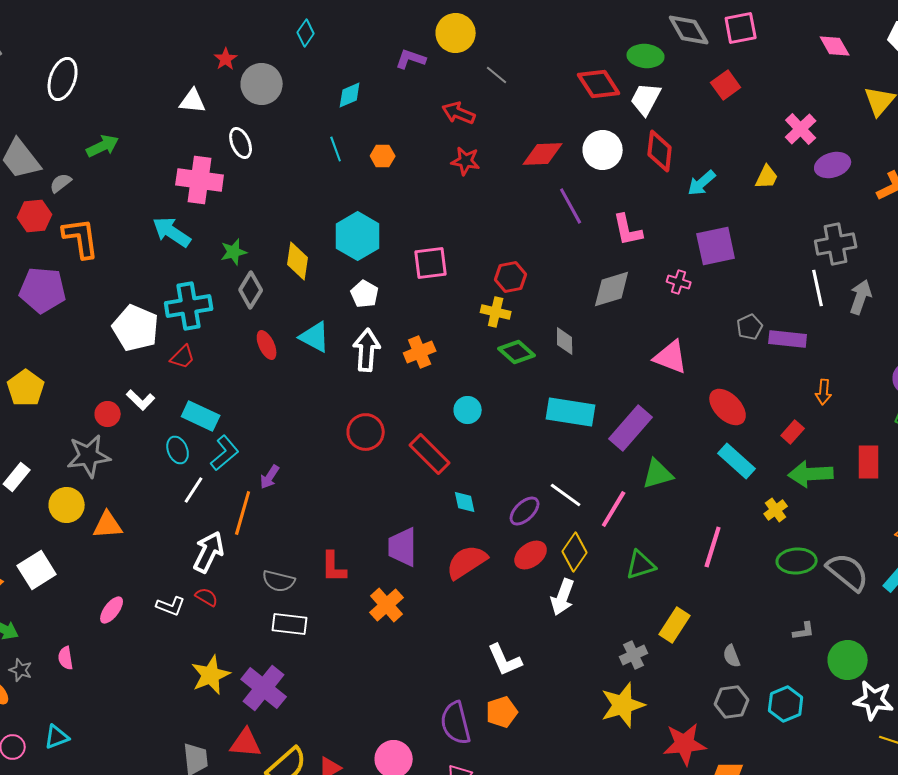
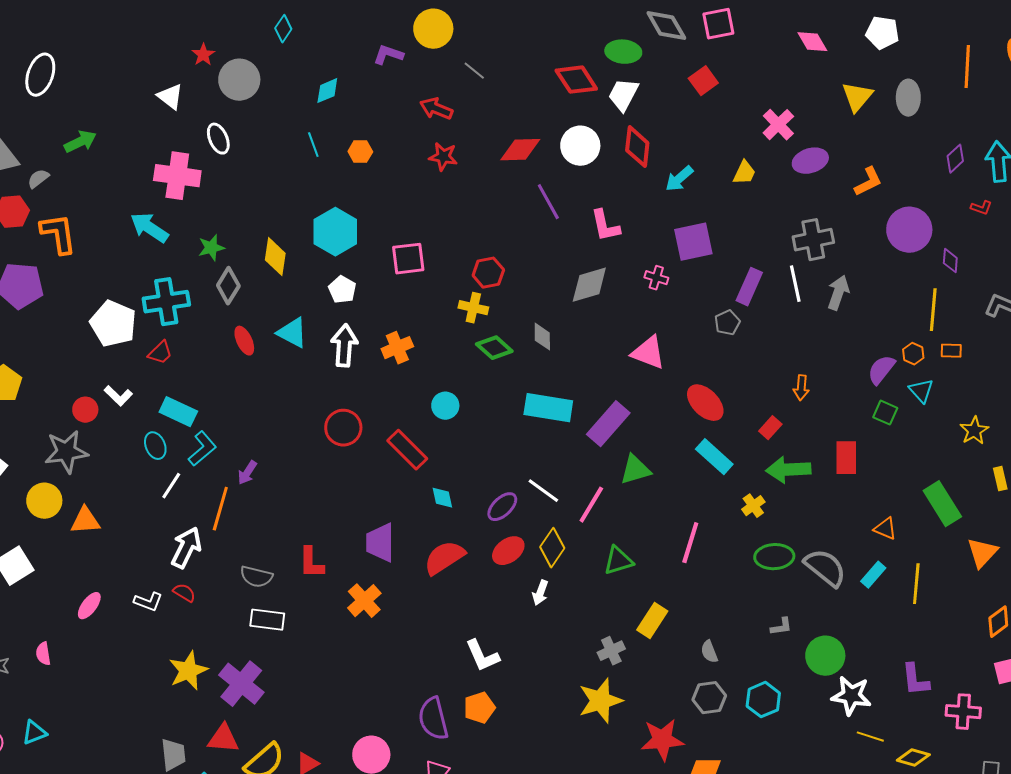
white triangle: (193, 101) -> (170, 97), turned 32
purple rectangle: (788, 339) -> (749, 287), moved, turned -72
white arrow: (563, 597) -> (540, 593), size x0.7

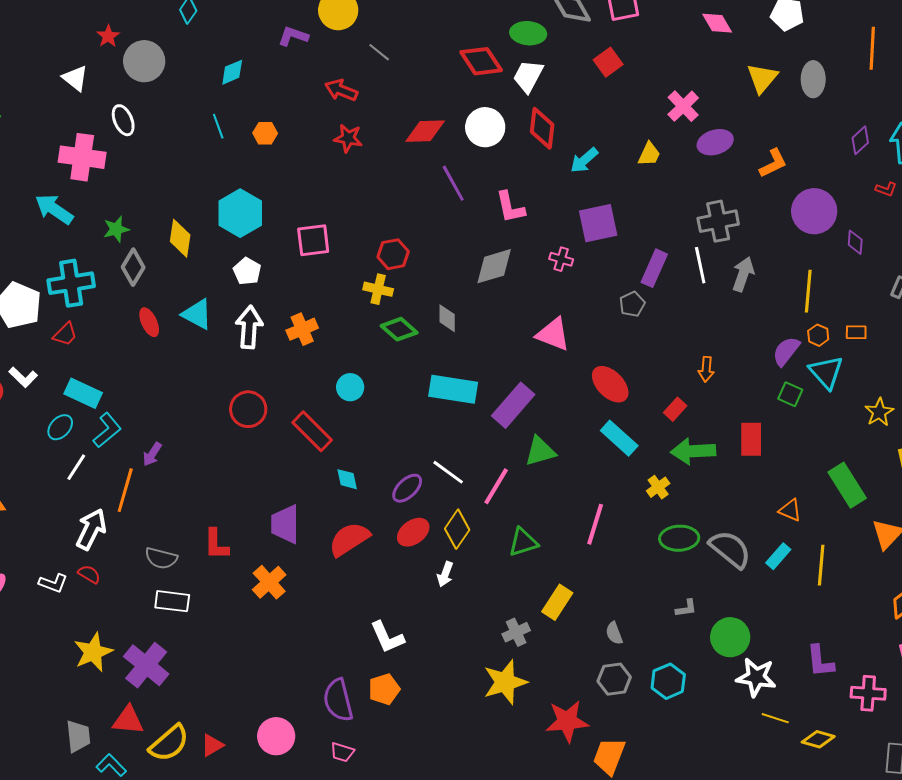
yellow line: (933, 310) -> (808, 291), moved
cyan triangle: (921, 391) -> (826, 372), size x1.4
cyan ellipse: (155, 446) -> (60, 427), turned 64

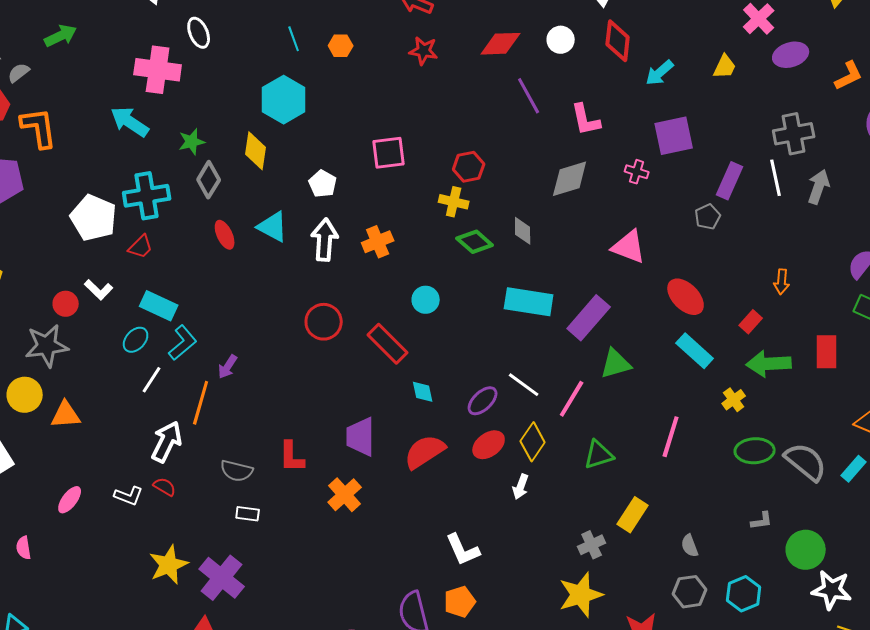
white circle: (485, 127) -> (561, 40), size x0.7
cyan hexagon: (240, 213) -> (284, 100), moved
white rectangle: (172, 601) -> (248, 514), size x0.7

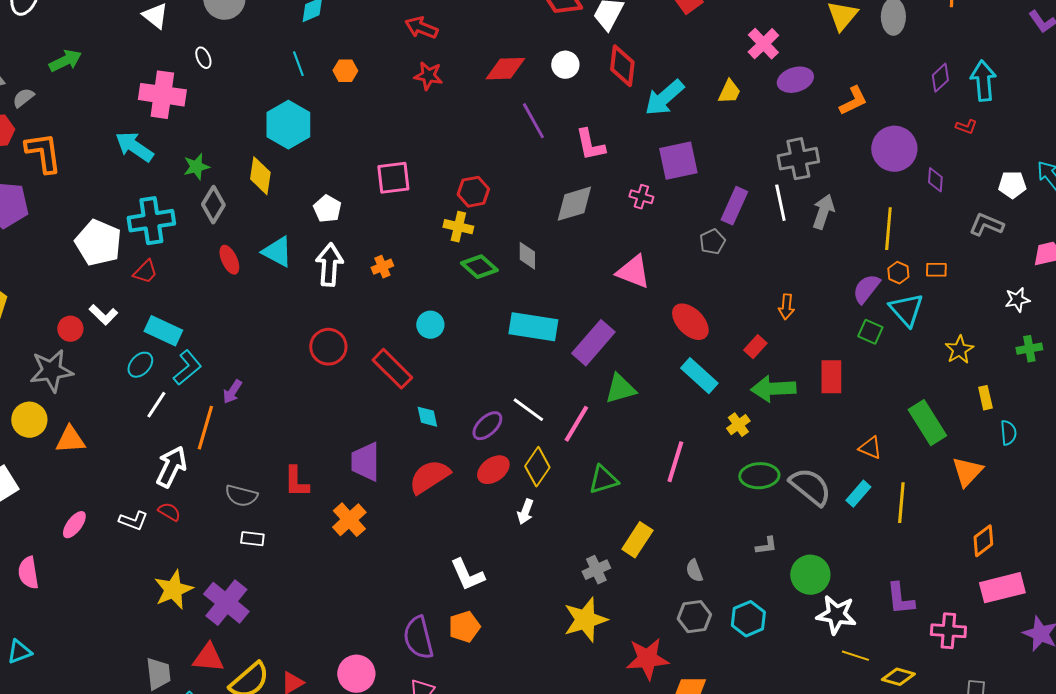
white ellipse: (199, 33) -> (203, 58), size x0.7
cyan arrow: (660, 73) -> (664, 98), size x1.4
orange cross: (378, 242) -> (382, 267), size x0.7
pink semicircle: (24, 548) -> (28, 573), size x1.4

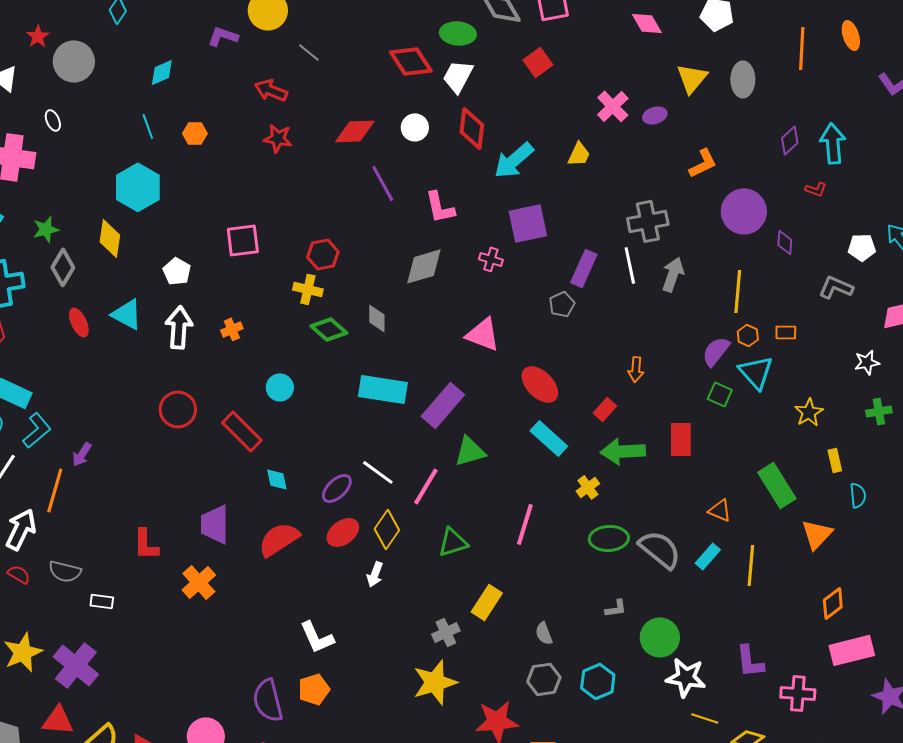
purple ellipse: (795, 80) -> (655, 115), moved, size x0.7
gray semicircle: (241, 496) -> (65, 571), moved

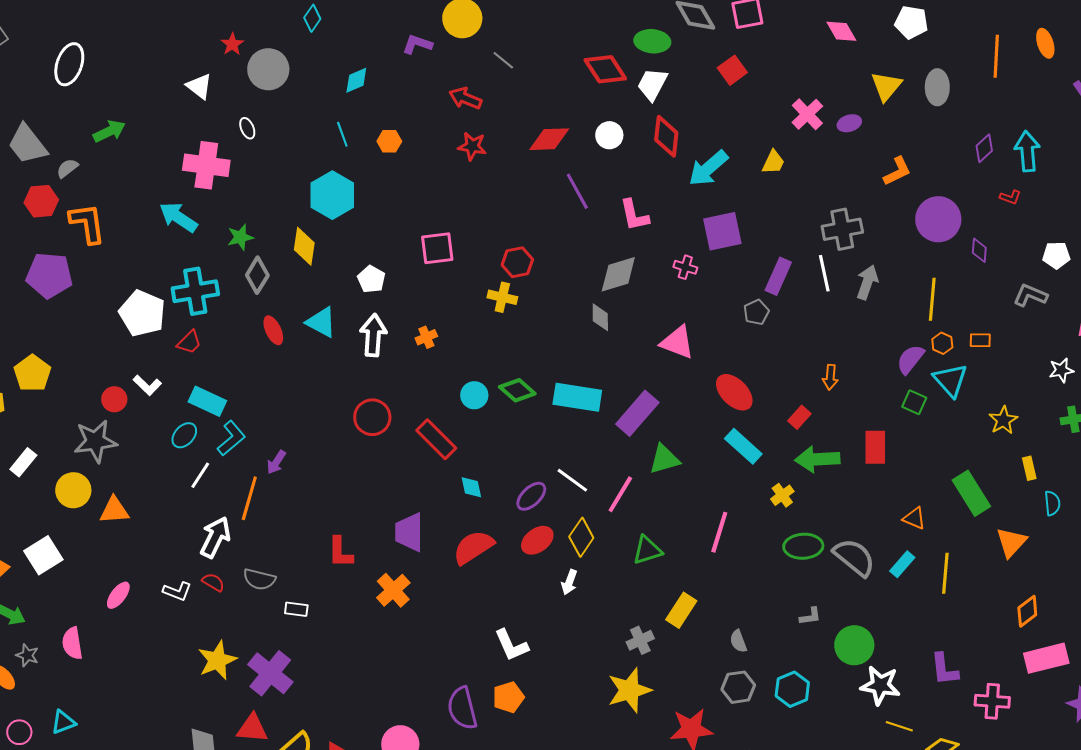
gray diamond: (377, 318) -> (600, 317), moved
green diamond: (329, 329) -> (517, 390), moved

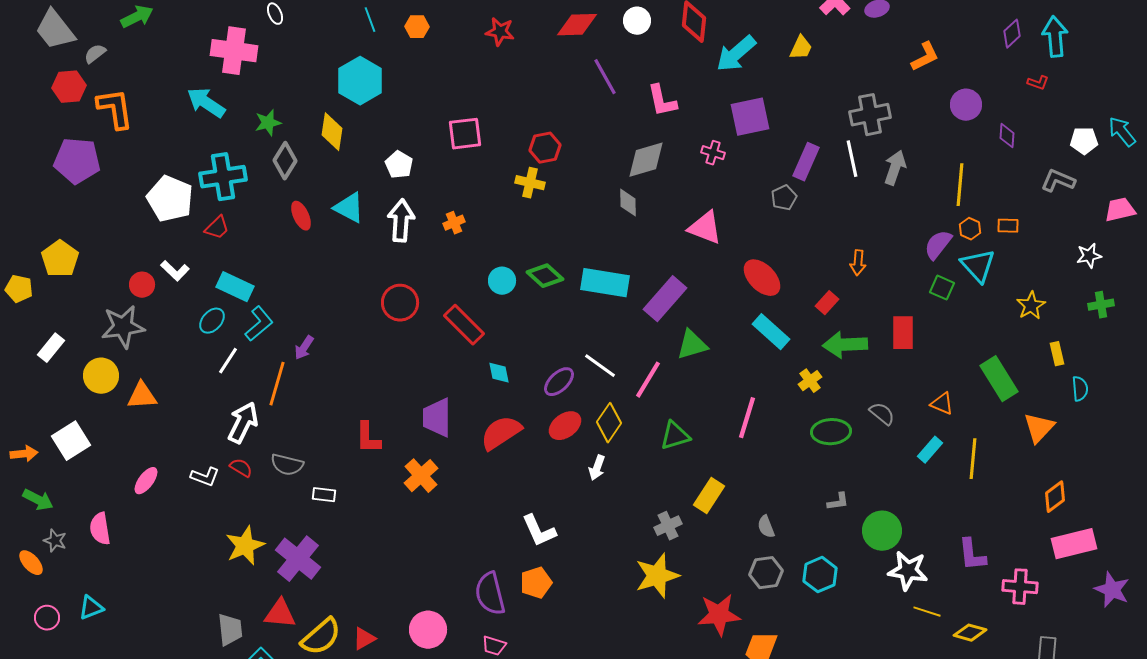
purple circle: (938, 219) -> (966, 105), size x0.7
gray semicircle: (854, 557) -> (882, 414), moved, size x0.6

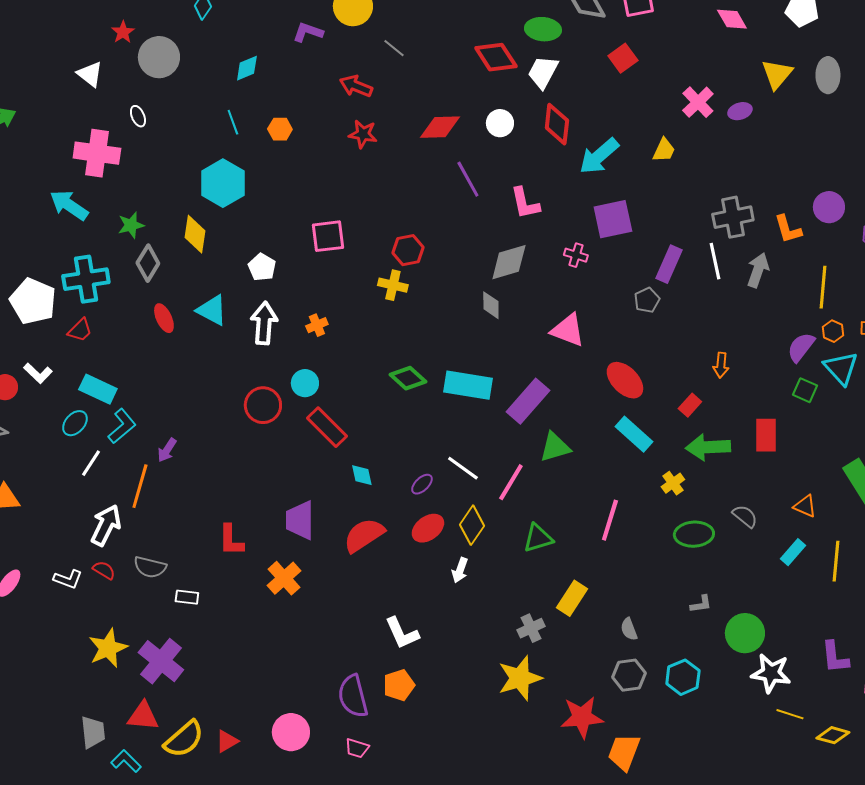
orange L-shape: (925, 57) -> (788, 229), moved, turned 100
cyan circle: (502, 281) -> (305, 383), moved
purple ellipse: (559, 382) -> (422, 484), size x0.7

